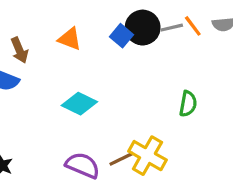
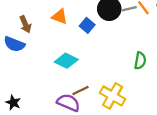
blue square: (122, 36) -> (87, 25), moved
brown line: (122, 159) -> (81, 90), moved

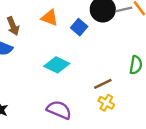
brown line: (81, 90) -> (103, 84), moved
yellow cross: (113, 96) -> (106, 103), size x0.6

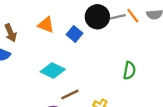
brown line: (103, 84) -> (70, 95), moved

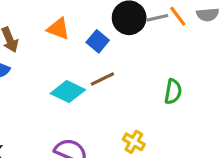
brown line: (70, 95) -> (102, 79), moved

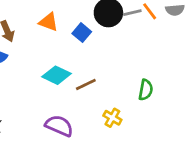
brown line: (102, 79) -> (86, 84), moved
green semicircle: (173, 92) -> (146, 90), moved

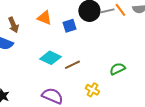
blue square: (82, 33) -> (69, 26), turned 32
green semicircle: (146, 90) -> (117, 69), turned -126

